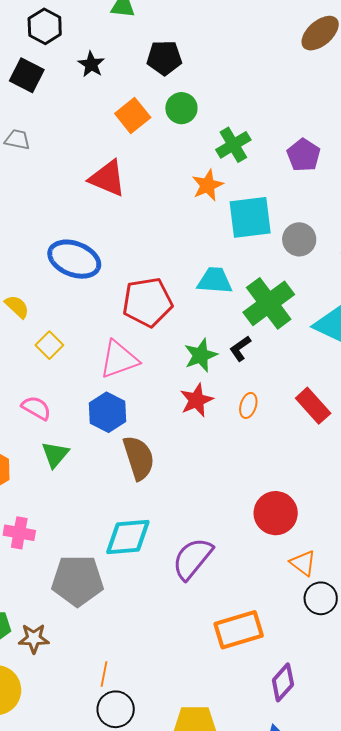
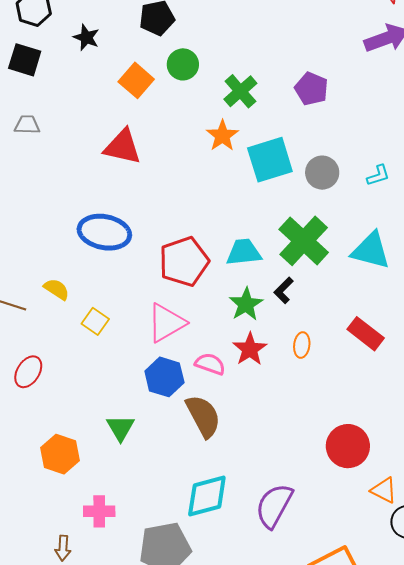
cyan trapezoid: (215, 281) -> (244, 252), moved
pink semicircle: (36, 408) -> (210, 364), moved

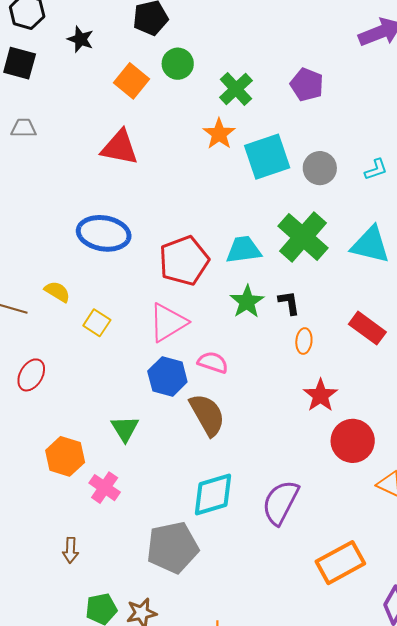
black L-shape: (284, 290) -> (289, 303), moved, turned 128
red star: (250, 349) -> (320, 395), moved
pink cross: (99, 511) -> (105, 488), moved, turned 36

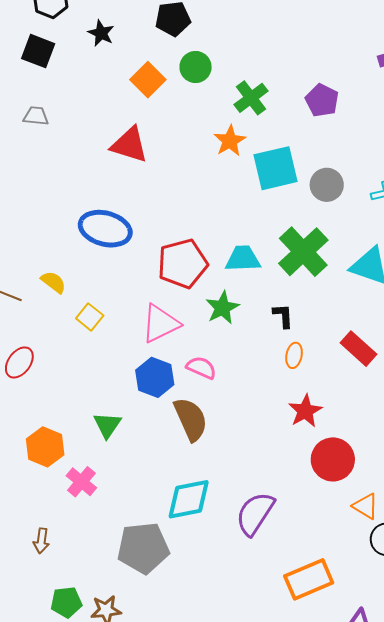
green star: (247, 302) -> (222, 308), moved

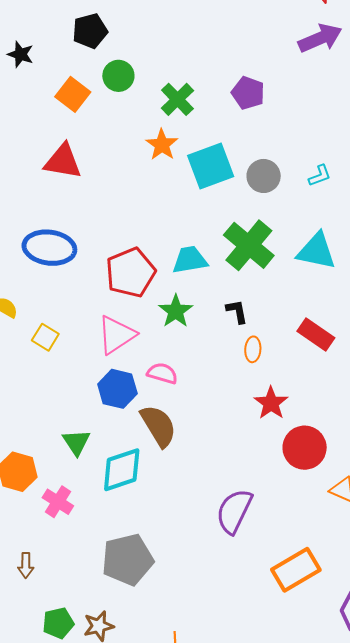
cyan diamond: (189, 499) -> (122, 470), moved

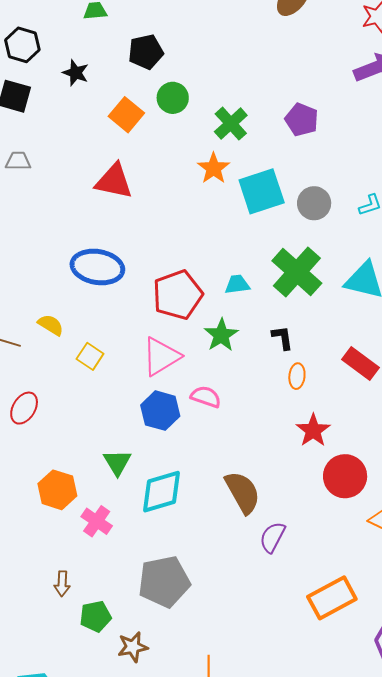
cyan trapezoid: (190, 260) -> (237, 284), size x0.7
brown semicircle: (158, 426) -> (243, 492), moved
purple semicircle: (234, 511) -> (272, 537), size x0.7
green pentagon: (58, 623) -> (95, 616), moved

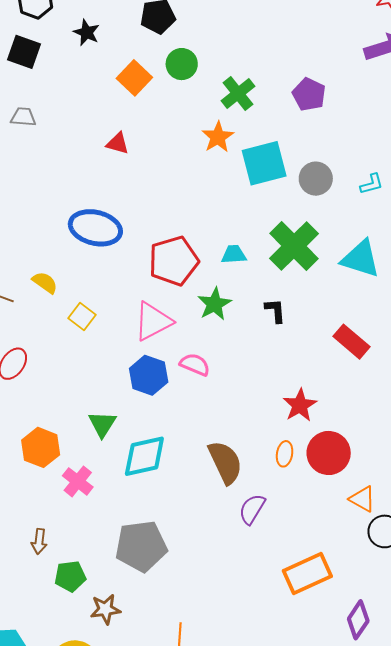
red triangle: (114, 181) -> (118, 143), size x0.6
orange ellipse: (297, 376) -> (285, 454), moved

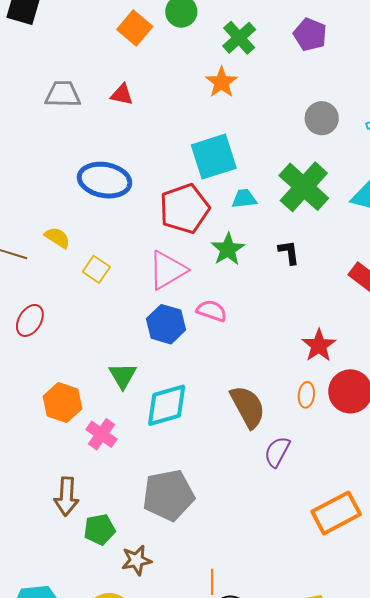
gray trapezoid: (23, 117) -> (63, 94), moved, size x1.4
cyan square: (264, 163) -> (214, 157), moved
brown arrow: (39, 541) -> (66, 496), size x1.5

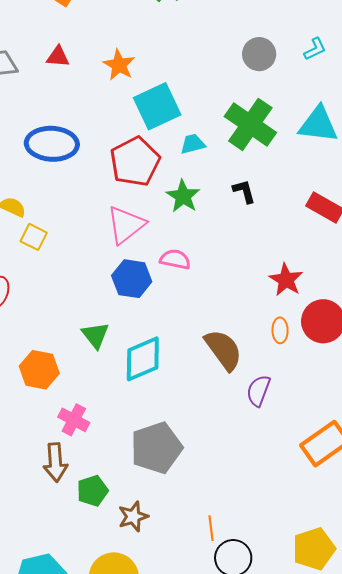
orange star: (222, 82) -> (119, 65), moved
yellow square: (96, 269) -> (34, 237), moved
pink cross: (102, 434) -> (74, 420), moved

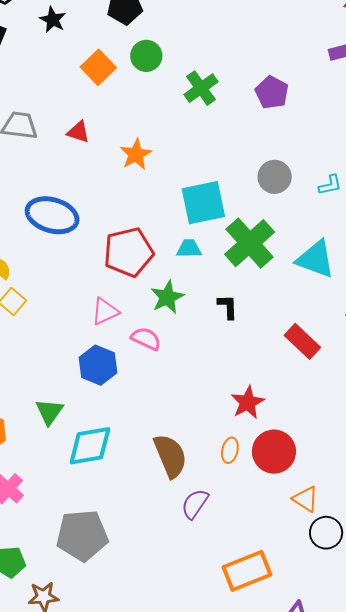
cyan square: (157, 106) -> (203, 203), moved
pink triangle: (126, 225) -> (105, 312), size x0.7
pink semicircle: (175, 259) -> (146, 339), moved

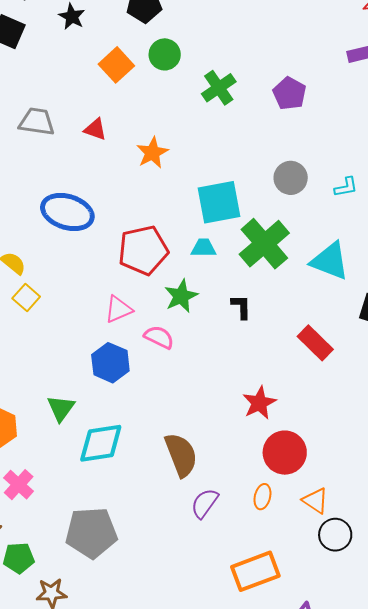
orange ellipse: (230, 450) -> (262, 497), moved

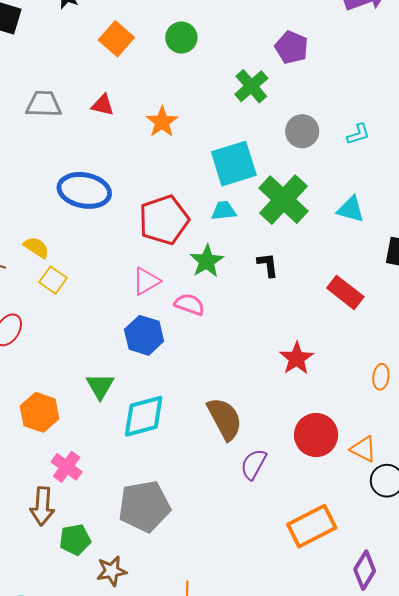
green circle: (165, 54) -> (181, 38), moved
green cross: (219, 88) -> (251, 86), moved
cyan triangle: (330, 261) -> (351, 209), size x0.7
red circle: (285, 453) -> (316, 435), moved
orange ellipse: (262, 497) -> (381, 377), moved

